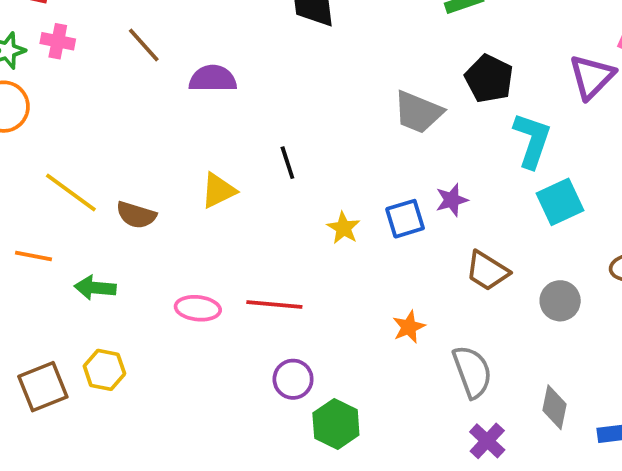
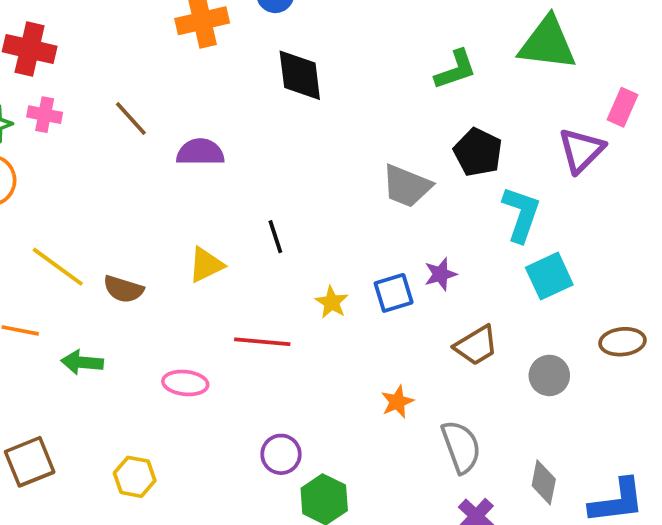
brown trapezoid: (487, 271) -> (476, 345), turned -63
red line: (274, 305) -> (262, 342), moved
yellow hexagon: (104, 370) -> (135, 477), moved

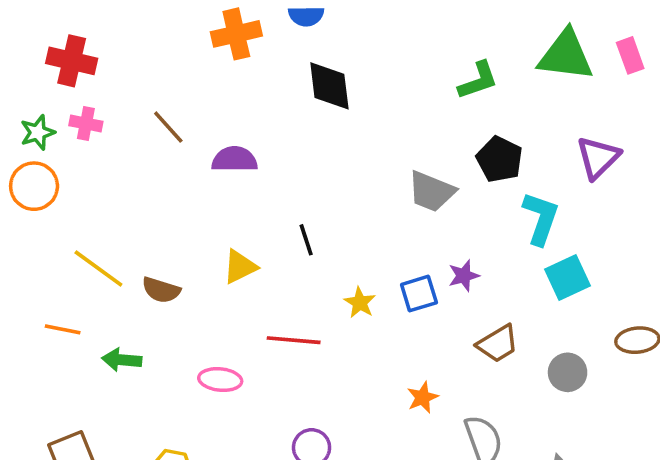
pink rectangle: (622, 107) -> (630, 55), moved, turned -44

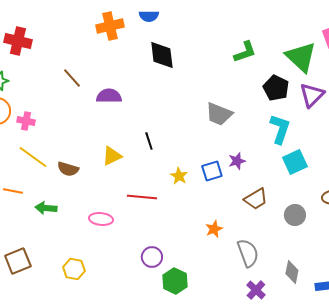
green triangle: (566, 55) -> (301, 57), moved, turned 36
pink cross: (86, 123) -> (26, 121), moved
black pentagon: (500, 159) -> (276, 88), moved

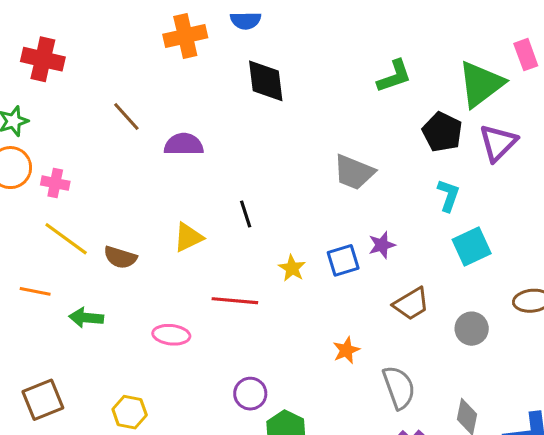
green triangle: (301, 57) -> (481, 84), turned 40
cyan L-shape: (280, 129) -> (448, 195), size x0.7

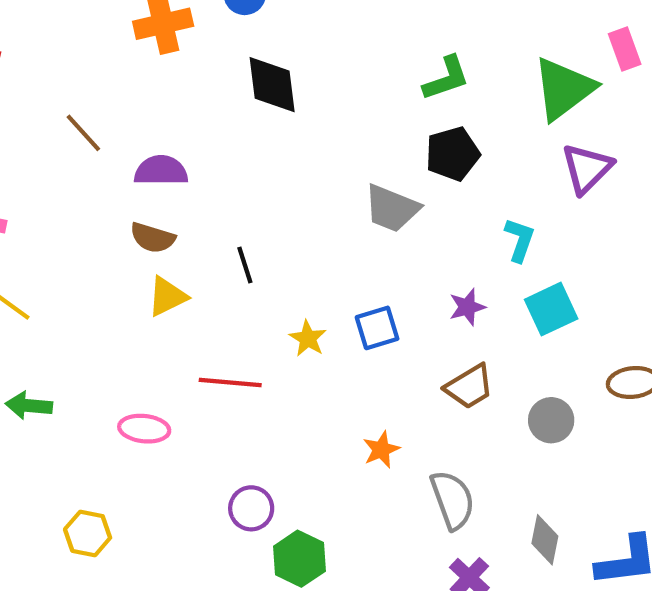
black pentagon: (442, 132) -> (453, 154), moved, turned 30
purple star: (382, 245) -> (467, 307), moved
brown semicircle: (120, 257) -> (153, 238), moved

